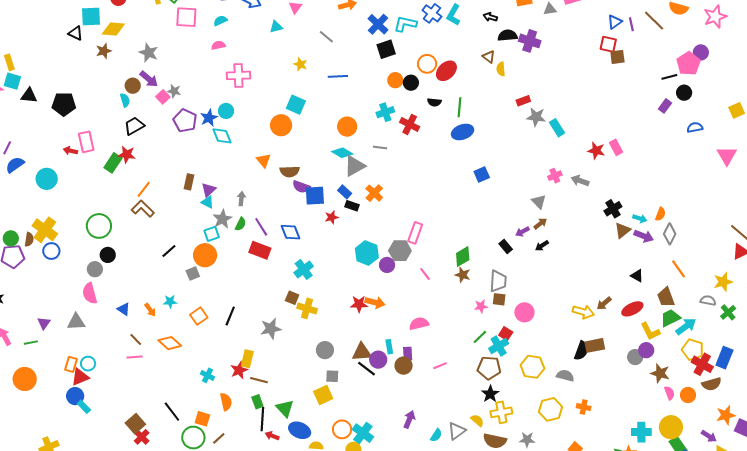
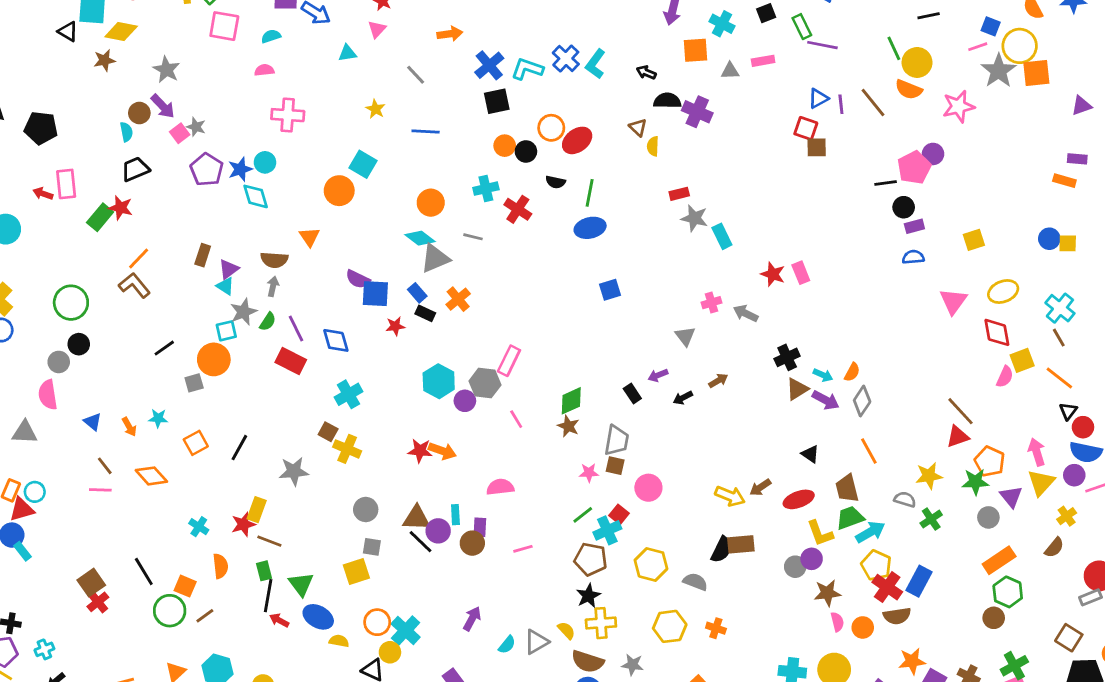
purple rectangle: (665, 106) -> (914, 226), moved, turned 32
brown semicircle: (290, 171) -> (274, 260), moved
brown arrow: (540, 224) -> (718, 381), moved
brown star: (660, 373) -> (827, 593), turned -30

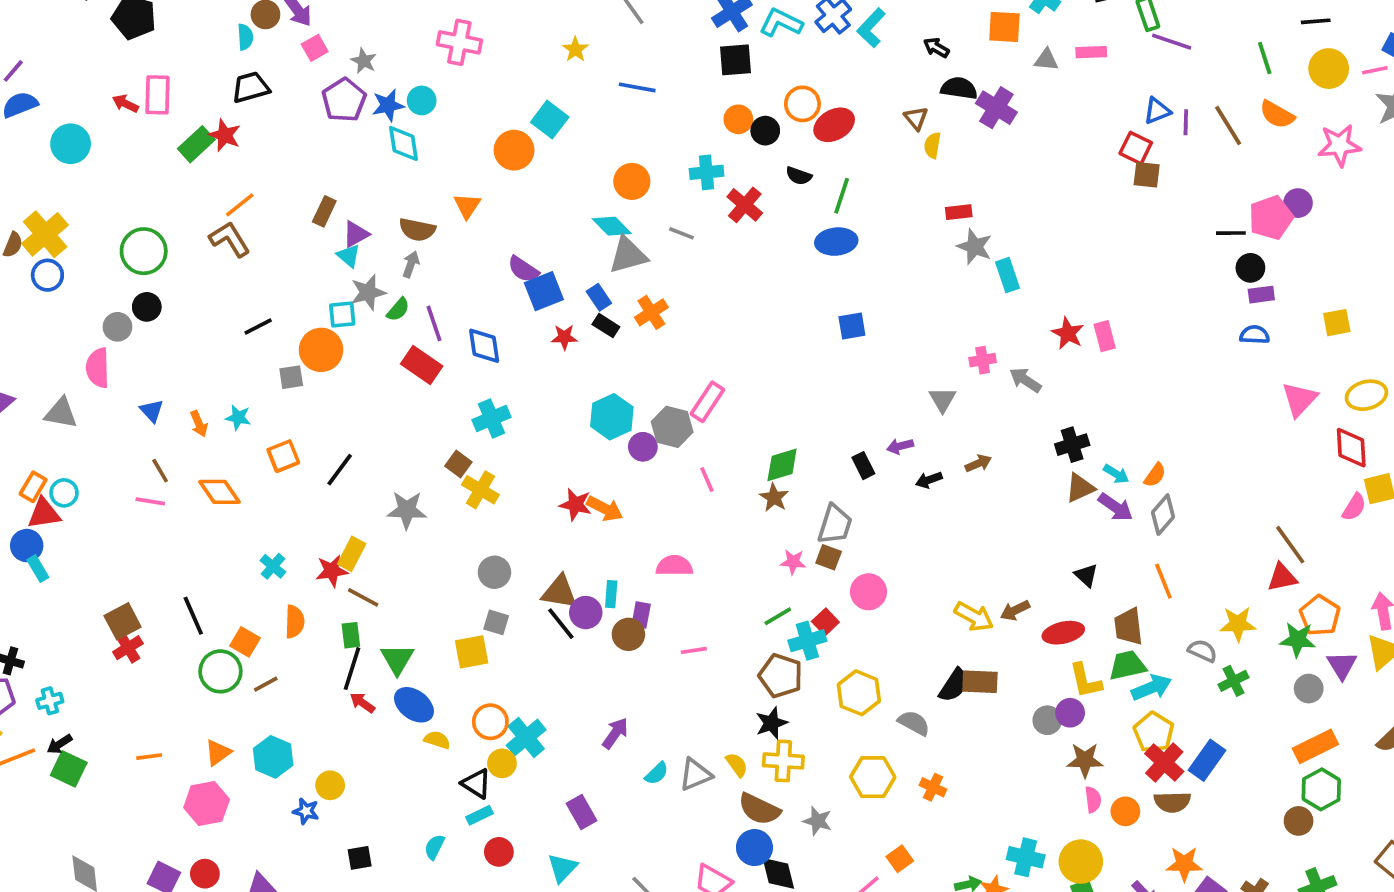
yellow circle: (917, 62) -> (1329, 69), moved
gray star: (196, 127) -> (364, 61), moved
blue square: (375, 294) -> (544, 291), turned -32

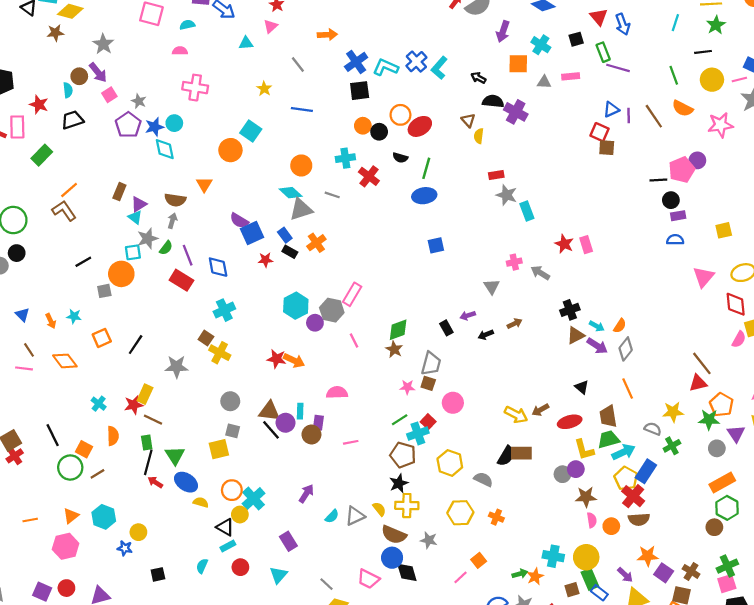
red star: (225, 135) -> (39, 105), moved
blue rectangle: (1207, 760) -> (646, 471), moved

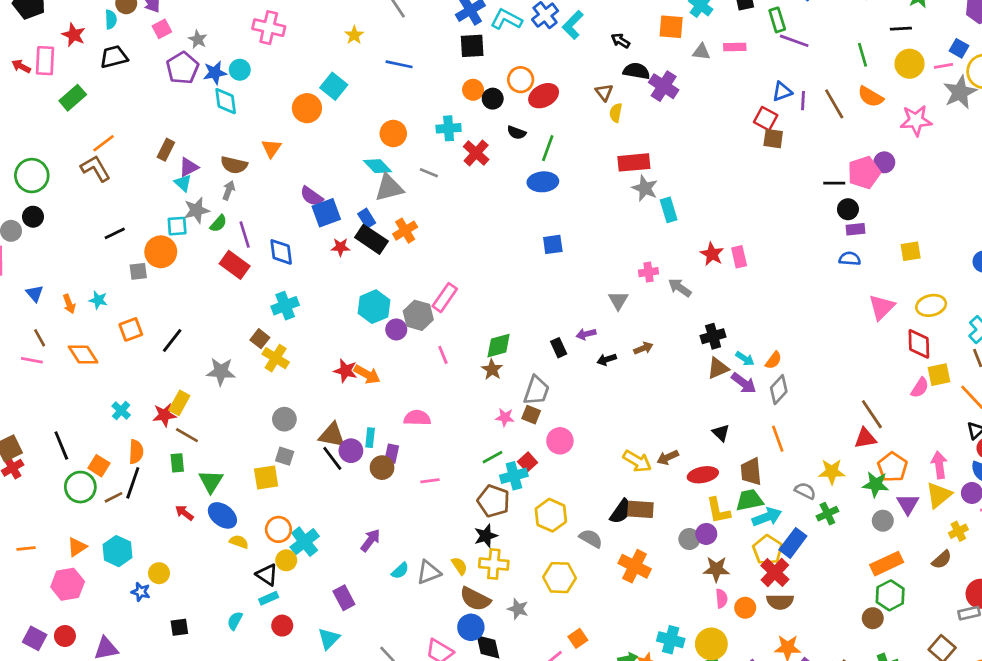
red rectangle: (496, 175) -> (634, 162), size x1.6
black rectangle: (290, 252) -> (371, 239), size x1.6
black line: (148, 462) -> (133, 483), moved
orange cross: (496, 517) -> (635, 566), moved, size x1.6

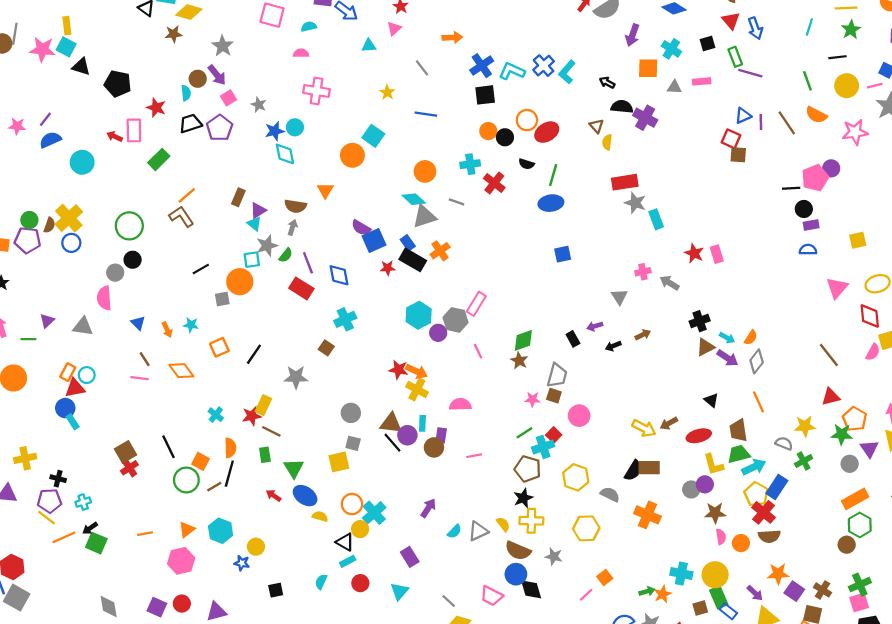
purple pentagon: (182, 68) -> (220, 128), moved
yellow cross: (276, 358) -> (417, 389), moved
brown line: (872, 414) -> (829, 355), moved

